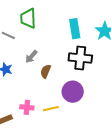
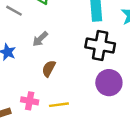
brown semicircle: (46, 71) -> (49, 69), moved
purple circle: (73, 92) -> (109, 83), moved

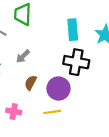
purple circle: (109, 83) -> (58, 88), moved
yellow line: (59, 105) -> (52, 112), moved

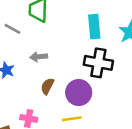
gray arrow: (23, 56) -> (39, 57), turned 40

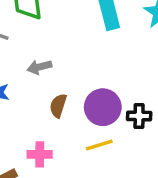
black cross: (98, 63) -> (139, 116), moved, size x0.6

